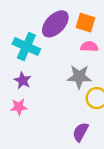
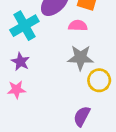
cyan cross: (26, 47) -> (24, 26), turned 36
pink semicircle: (89, 47) -> (78, 26), moved

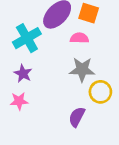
purple semicircle: (82, 116) -> (77, 117), moved

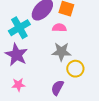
purple star: (23, 73) -> (16, 55), size x1.6
pink star: (19, 101) -> (18, 85), moved

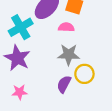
purple semicircle: (57, 88) -> (64, 84), moved

